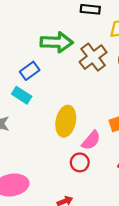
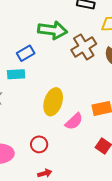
cyan rectangle: (22, 95) -> (16, 74), turned -42
red circle: (80, 162) -> (39, 144), moved

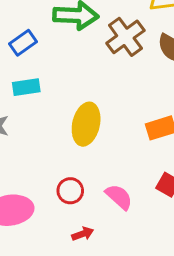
blue rectangle: (26, 53) -> (23, 43), moved
pink semicircle: (74, 121) -> (119, 197), moved, turned -90

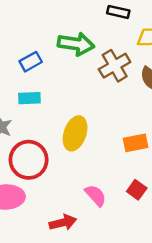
red circle: (70, 191) -> (29, 160), moved, size x1.8
red arrow: (83, 234) -> (63, 222), size x1.5

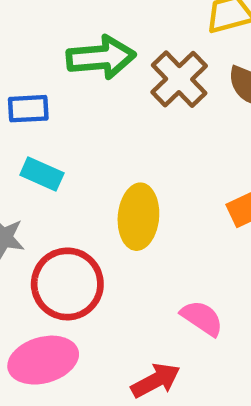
blue rectangle: (31, 62) -> (28, 109), turned 40
cyan rectangle: (29, 98) -> (42, 174), turned 40

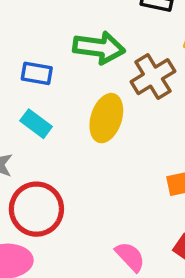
yellow ellipse: (138, 217) -> (106, 118), moved

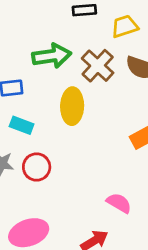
red circle: (36, 209) -> (37, 167), moved, size x0.7

